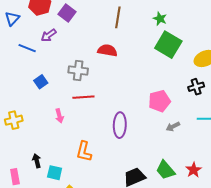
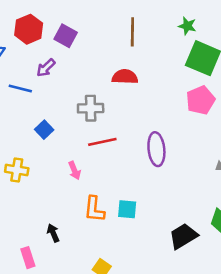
pink pentagon: (159, 101) -> (201, 100), moved
yellow cross: (14, 120) -> (17, 170), moved, turned 30
purple ellipse: (120, 125) -> (156, 149), moved
orange L-shape: (84, 152) -> (94, 209), moved
cyan square: (55, 173) -> (127, 209), moved

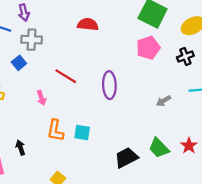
purple arrow: (46, 68) -> (24, 13), turned -63
gray cross: (91, 108) -> (32, 40), moved
red line: (102, 142) -> (66, 76), turned 40

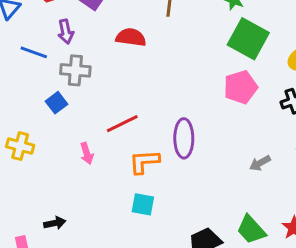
red semicircle: (88, 24) -> (131, 37), moved
red line: (66, 76) -> (122, 124), turned -60
orange L-shape: (55, 131) -> (144, 162), moved, turned 75
black arrow: (20, 148) -> (55, 223), turned 96

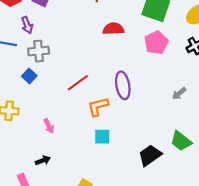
red semicircle: (131, 37) -> (113, 29), moved
pink arrow: (87, 153) -> (49, 126), moved

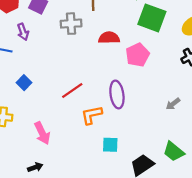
pink pentagon: (156, 43) -> (138, 55), moved
gray cross: (39, 51) -> (71, 24), moved
pink arrow: (49, 126) -> (42, 133), size x1.5
cyan square: (102, 137) -> (110, 145), moved

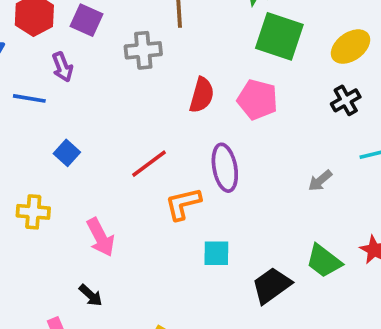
red semicircle: (109, 38) -> (202, 95), moved, turned 108
pink pentagon: (138, 55) -> (257, 100), turned -30
black arrow: (35, 167) -> (91, 295), turned 64

